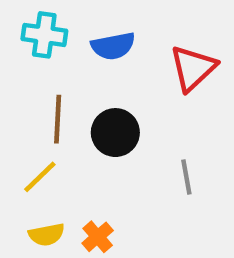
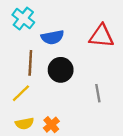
cyan cross: (44, 35) -> (23, 19), turned 30
blue semicircle: (113, 46) -> (52, 37), moved
red triangle: (193, 68) -> (101, 36), turned 48

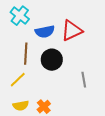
red triangle: (101, 36) -> (72, 31), moved, turned -30

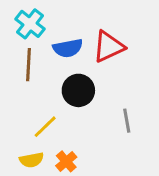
brown line: (26, 54) -> (29, 65), moved
yellow line: (18, 80) -> (45, 127), moved

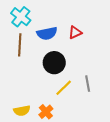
red triangle: (109, 47) -> (75, 32), size x0.6
yellow line: (45, 127) -> (64, 88), moved

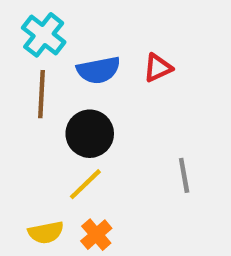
black circle: (54, 63) -> (90, 134), moved
yellow line: (64, 88) -> (85, 184), moved

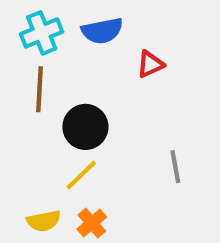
cyan cross: (44, 35) -> (42, 33), turned 30
blue semicircle: (99, 70) -> (102, 31), moved

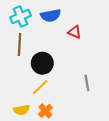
red triangle: (150, 64) -> (74, 32), turned 48

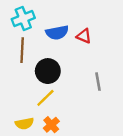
blue semicircle: (51, 15) -> (57, 33), moved
gray line: (87, 83) -> (98, 82), moved

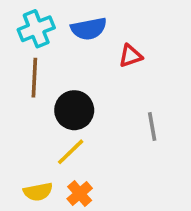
blue semicircle: (57, 33) -> (89, 29), moved
red triangle: (84, 36) -> (130, 56), turned -42

